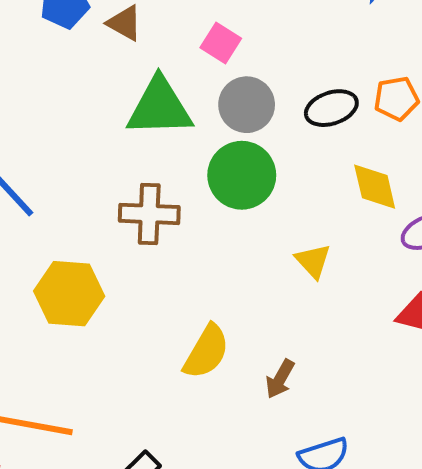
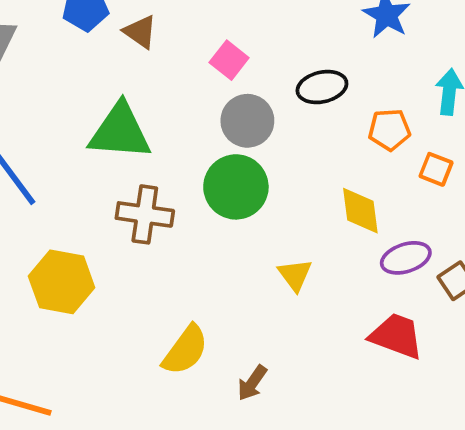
green triangle: (160, 107) -> (120, 131), moved
black ellipse: (331, 108) -> (322, 87), moved

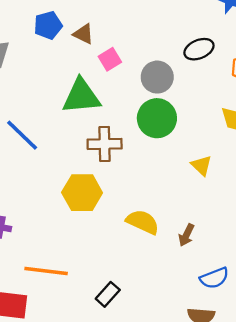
pink square: (229, 60) -> (110, 59), moved, turned 30
yellow hexagon: (62, 282) -> (82, 193), moved
yellow semicircle: (185, 350) -> (143, 222), turned -92

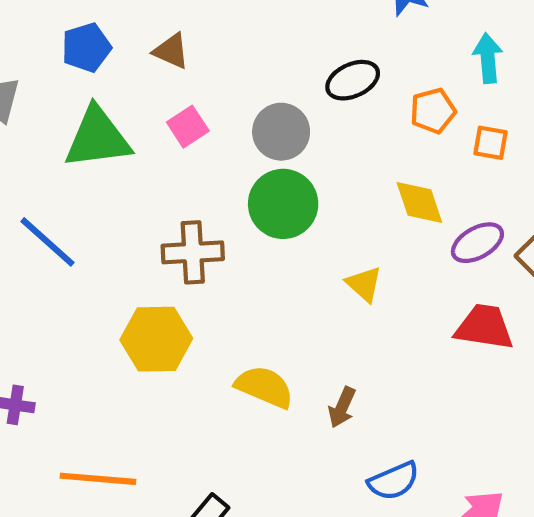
brown triangle: (83, 34) -> (171, 51), moved
pink square: (110, 59) -> (188, 127), moved
green triangle: (81, 96) -> (97, 138), moved

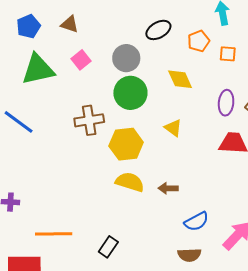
yellow diamond: (419, 203) -> (180, 79), moved
purple ellipse: (477, 243) -> (226, 103), turned -50
yellow hexagon: (156, 339) -> (126, 144), moved
brown arrow: (342, 407) -> (168, 188), turned 72

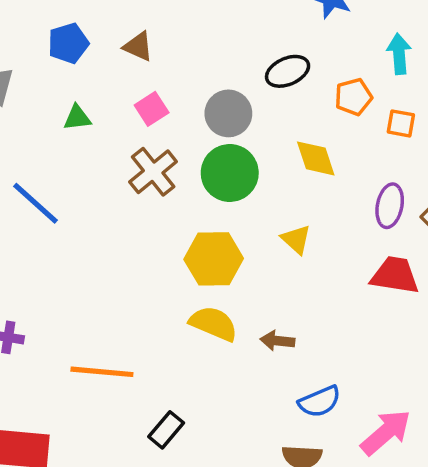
green triangle: (38, 69) -> (77, 118), size x0.5
brown cross: (89, 120) -> (153, 172), moved, turned -36
orange line: (54, 234) -> (102, 372), moved

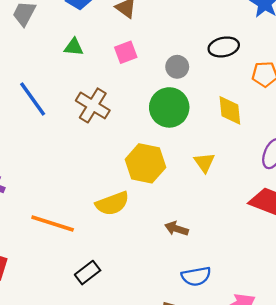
gray circle: (228, 113) -> (177, 67), size x0.7
brown cross: (153, 172) -> (93, 105), moved, turned -32
yellow semicircle: (214, 324) -> (112, 204), moved, turned 124

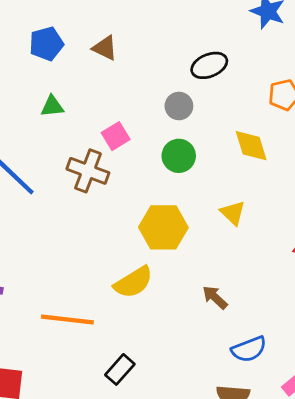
black ellipse: (224, 47) -> (209, 65), moved
pink square: (126, 52) -> (116, 136), moved
green circle: (169, 107) -> (179, 156), size x0.7
brown arrow: (177, 229) -> (215, 297), turned 35

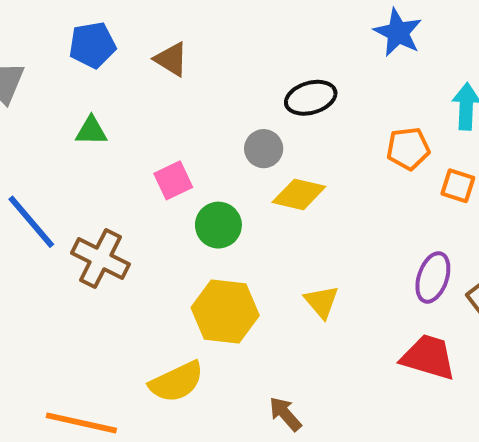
yellow diamond: (251, 146) -> (299, 194), moved, turned -66
green circle: (179, 156) -> (218, 225), moved
brown cross: (88, 171) -> (101, 259), moved

